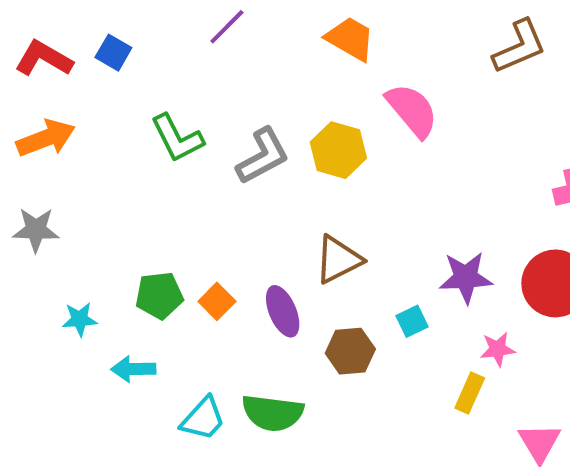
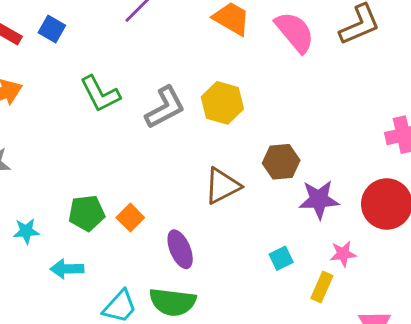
pink semicircle: (412, 110) -> (295, 32), moved
purple ellipse: (283, 311) -> (180, 249), moved
cyan square: (412, 321) -> (281, 258), moved
brown hexagon: (350, 351) -> (281, 162), moved

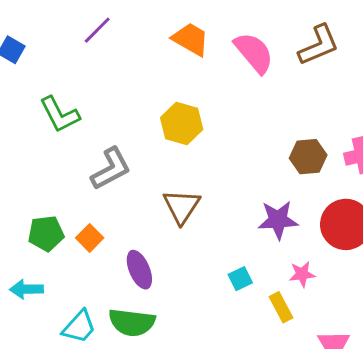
gray L-shape: (165, 107) -> (111, 169), moved
brown hexagon: (281, 162) -> (308, 157), moved
brown triangle: (222, 186) -> (182, 206), turned -30
yellow rectangle: (322, 287) -> (281, 307), turned -52

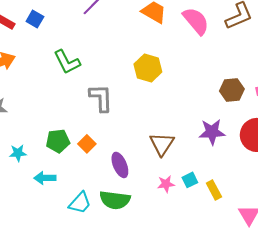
gray L-shape: (111, 169) -> (101, 98), turned -64
brown triangle: (182, 206) -> (162, 144), moved
pink star: (302, 274) -> (166, 184), moved
cyan square: (240, 279) -> (190, 180), moved

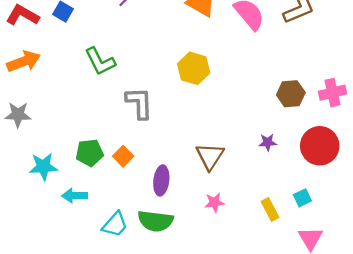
purple star: (212, 132) -> (268, 142), size x0.6
cyan star: (18, 153) -> (43, 167), size x1.4
purple ellipse: (120, 165) -> (161, 180), turned 30
cyan square: (190, 180) -> (302, 198), moved

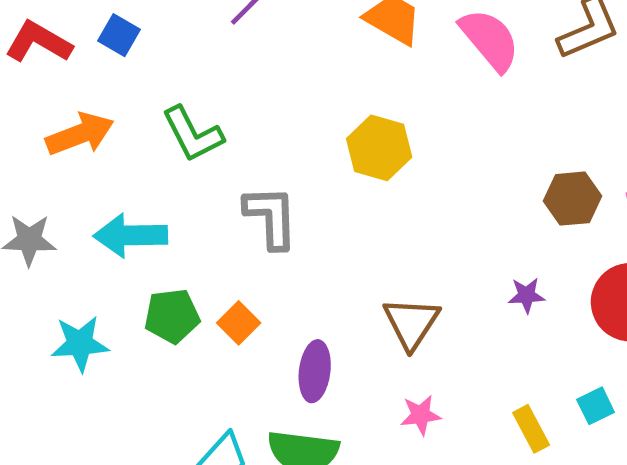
orange arrow: (24, 61) -> (80, 134), moved
cyan arrow: (75, 196) -> (131, 235), moved, size x1.4

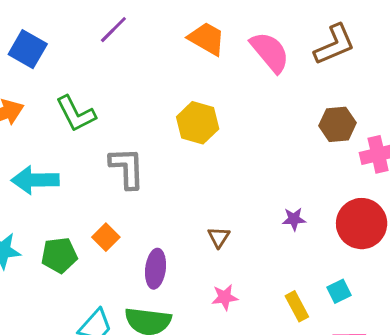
blue square: (119, 35) -> (28, 49), size x1.4
brown hexagon: (572, 199) -> (337, 124), moved
green pentagon: (172, 316) -> (59, 255), moved
brown triangle: (411, 323) -> (219, 237), size x0.6

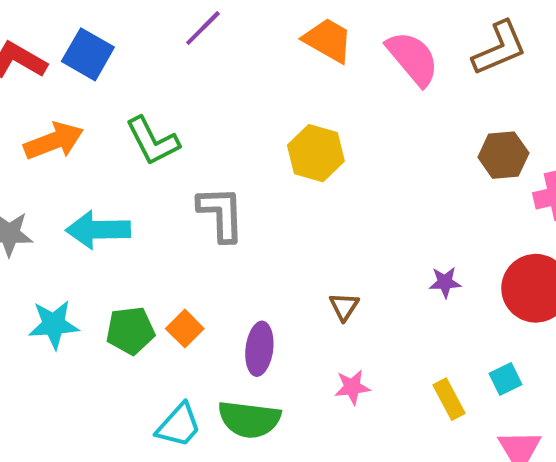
orange square: (106, 237) -> (185, 329), moved

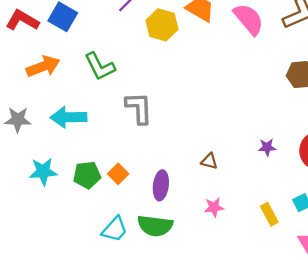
yellow hexagon: (316, 153) -> (162, 25), moved
brown triangle: (344, 306) -> (209, 161), turned -48

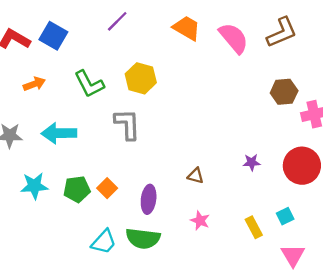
yellow hexagon: (162, 25) -> (141, 78), moved
orange arrow: (43, 66) -> (34, 84), size x0.7
pink star: (214, 207) -> (200, 221), turned 30

